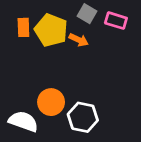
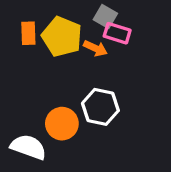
pink rectangle: (116, 21) -> (117, 33), moved
white hexagon: (83, 117) -> (100, 107), moved

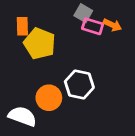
yellow pentagon: (62, 37) -> (40, 43), moved
orange arrow: (95, 48) -> (112, 25), moved

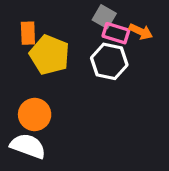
white hexagon: (79, 85) -> (109, 61), moved
orange circle: (49, 98) -> (35, 114), moved

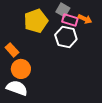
orange rectangle: (28, 33) -> (12, 50), moved, turned -40
yellow pentagon: (50, 55) -> (36, 21), moved, turned 30

